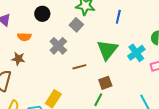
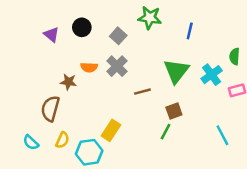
black circle: (42, 14) -> (82, 27), moved
gray square: (76, 25) -> (118, 36), moved
orange semicircle: (24, 37) -> (89, 67), moved

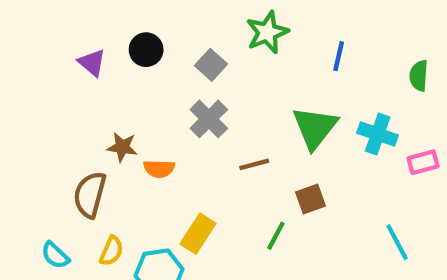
green star: (150, 18) -> (267, 32), turned -30
green semicircle: (235, 56) -> (419, 76), moved
orange semicircle: (89, 67) -> (159, 169), moved
cyan cross: (212, 75) -> (378, 134), turned -35
green line: (165, 132) -> (276, 236), moved

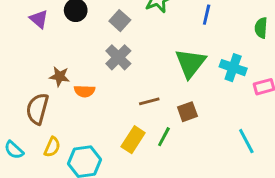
brown line: (254, 164) -> (149, 101), moved
yellow rectangle: (198, 234) -> (133, 140), moved

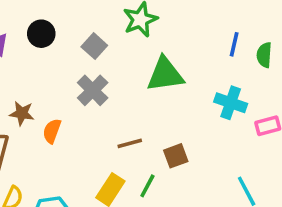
blue line: (207, 15) -> (234, 44), moved
green triangle: (190, 63) -> (165, 74), moved, turned 44
orange semicircle: (85, 91) -> (52, 131), turned 108

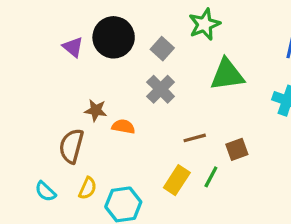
black circle: (41, 34) -> (114, 37), size x1.6
orange semicircle: (52, 131) -> (123, 127), turned 80

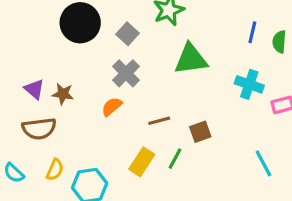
purple triangle: (73, 47) -> (34, 89), moved
orange semicircle: (123, 127) -> (112, 107), moved, turned -50
brown semicircle: (71, 146) -> (39, 129), turned -112

